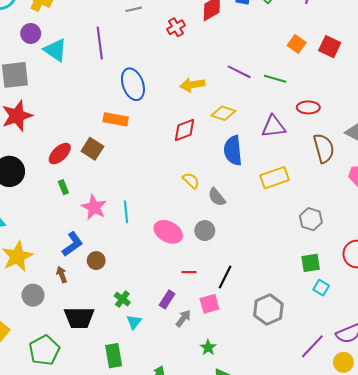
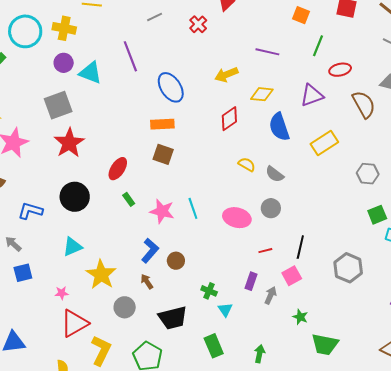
orange square: (297, 44) -> (301, 15), moved
green line: (275, 79) -> (318, 46), moved, turned -70
brown square: (92, 149) -> (163, 154), moved

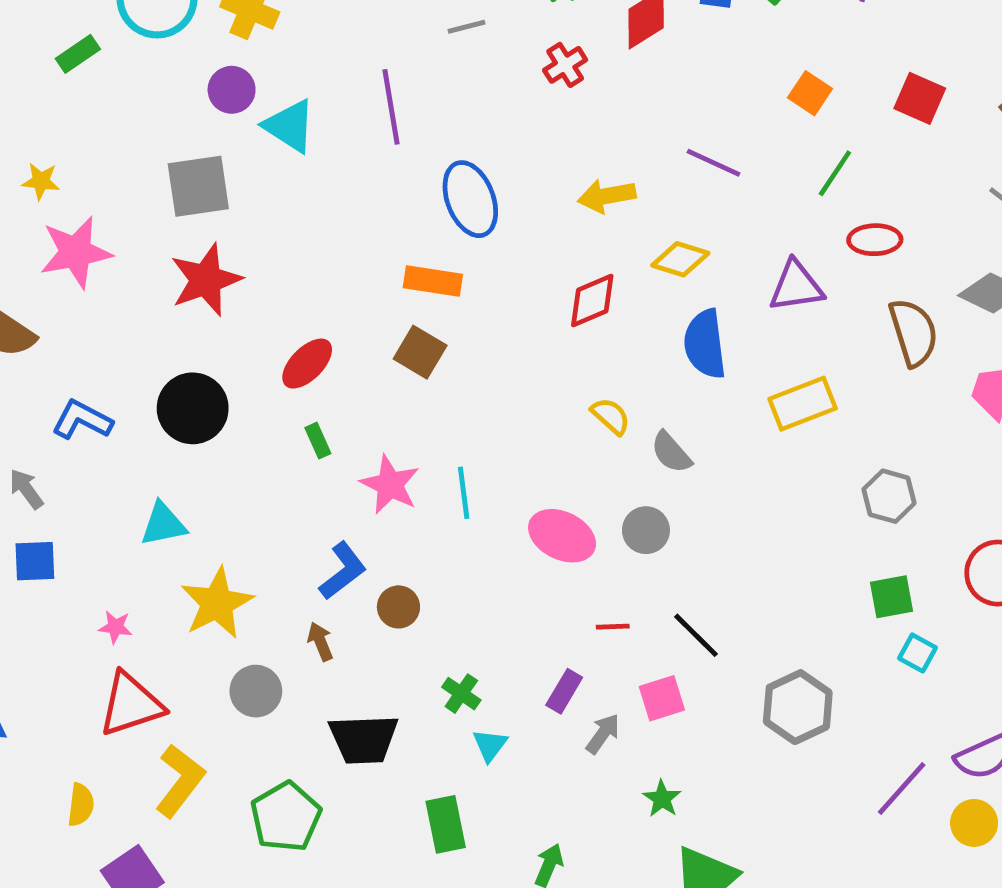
black line: (300, 247) -> (696, 635), turned -70

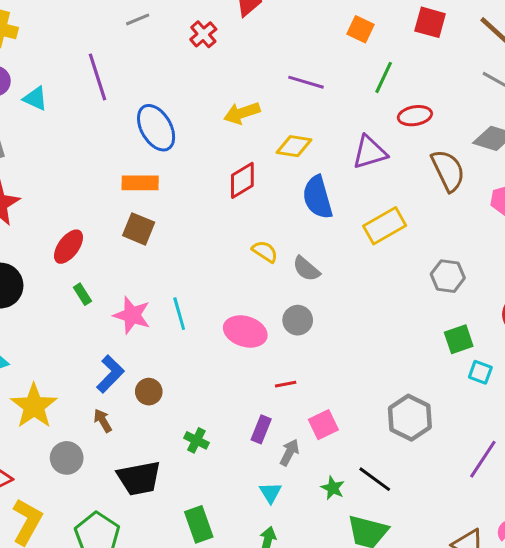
cyan triangle: (290, 126) -> (35, 98), size x0.7
black line: (696, 635) -> (375, 479), moved
cyan triangle: (490, 745) -> (271, 493), moved

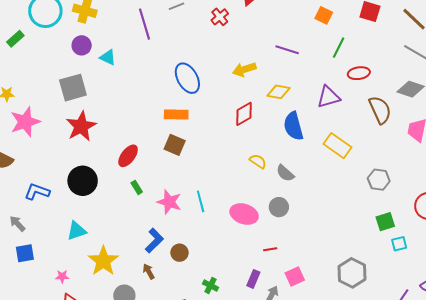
purple line: (97, 77) -> (145, 24), moved
yellow rectangle: (385, 226) -> (337, 146), turned 64
cyan square: (480, 372) -> (399, 244), turned -35

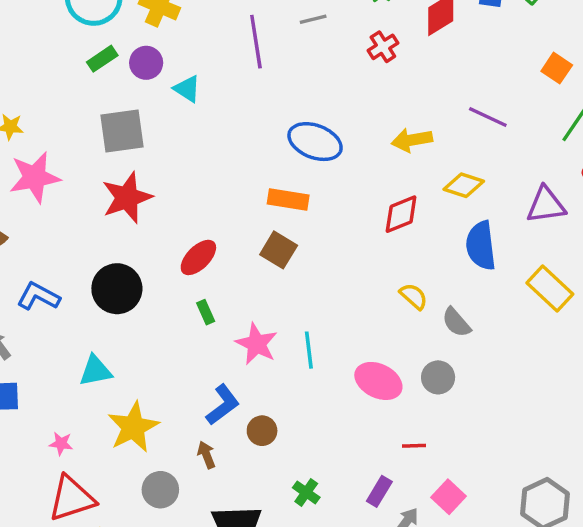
green rectangle: (15, 39) -> (102, 59), moved
blue ellipse: (187, 78) -> (315, 142), turned -48
pink square: (295, 277) -> (449, 497), turned -30

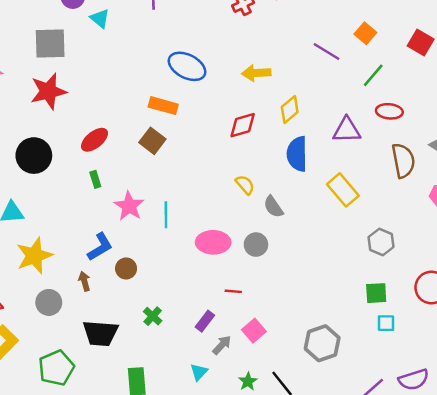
purple line: (488, 117) -> (327, 51), moved
yellow diamond: (464, 185) -> (290, 109), turned -64
pink ellipse: (378, 381) -> (213, 242), turned -32

